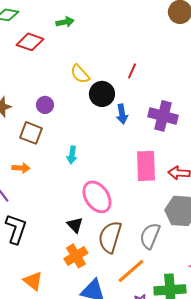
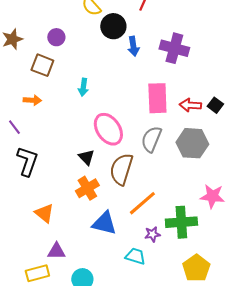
gray semicircle: (150, 236) -> (151, 139), moved

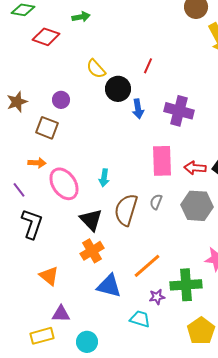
cyan arrow: (83, 87) -> (104, 178), moved
pink ellipse: (108, 129) -> (64, 184), moved
gray semicircle: (151, 139) -> (156, 202), size x0.6
black triangle: (86, 157) -> (91, 220), size x1.4
brown semicircle: (121, 169) -> (126, 210), moved

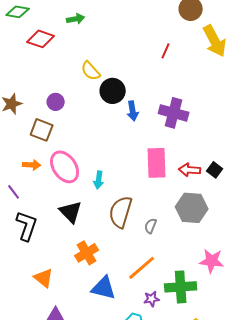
red line: (148, 66) -> (166, 51), moved
pink ellipse: (64, 184) -> (65, 167), moved
gray semicircle: (156, 202) -> (151, 226), moved
black triangle: (91, 220) -> (71, 212), moved

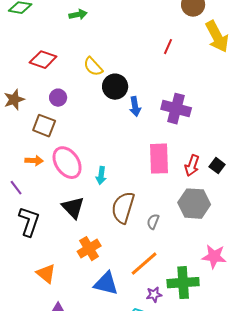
red diamond: (41, 39) -> (43, 60), moved
red arrow: (190, 170) -> (192, 166), turned -75

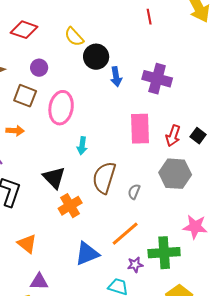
red line: (168, 47) -> (149, 17), turned -35
pink ellipse: (67, 163) -> (61, 108), moved, turned 44
orange cross: (89, 249) -> (70, 206), moved
blue triangle: (106, 284) -> (87, 254), turned -36

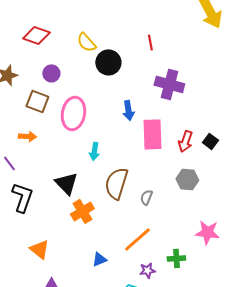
red line: (149, 17) -> (150, 42), moved
blue arrow: (116, 77) -> (128, 110), moved
gray hexagon: (175, 174) -> (187, 179), size x0.7
green cross: (164, 253) -> (176, 258), size x0.6
blue triangle: (87, 254) -> (99, 259), size x0.6

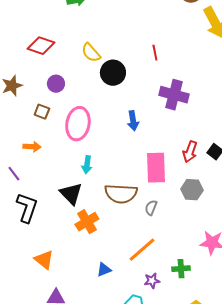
brown square: (37, 101) -> (42, 112), size x0.7
pink rectangle: (152, 134) -> (156, 168), moved
cyan arrow: (94, 151) -> (87, 165), moved
brown semicircle: (116, 183) -> (121, 194), turned -104

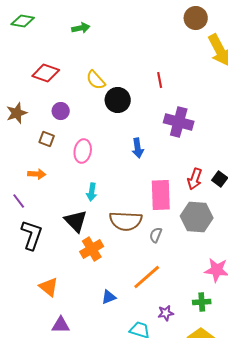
pink ellipse: (78, 124) -> (83, 151), size x0.7
gray hexagon: (192, 190) -> (197, 217), size x1.4
green cross: (181, 269) -> (202, 302), moved
purple star: (152, 281) -> (166, 313), moved

